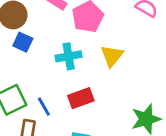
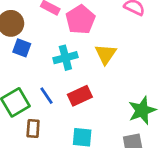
blue line: (44, 107) -> (46, 96), moved

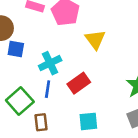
cyan cross: (65, 58) -> (50, 63), moved
blue line: (46, 96) -> (48, 89), turned 54

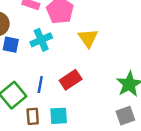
cyan cross: (50, 63) -> (41, 40), moved
cyan square: (88, 121) -> (59, 116), moved

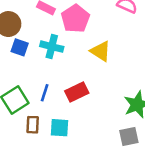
yellow triangle: (88, 38) -> (101, 51), turned -30
cyan cross: (41, 40) -> (52, 47), turned 30

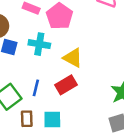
yellow triangle: (101, 51) -> (73, 58), moved

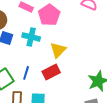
yellow triangle: (73, 58) -> (58, 50), turned 42

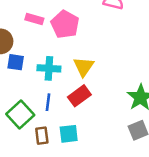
cyan cross: (31, 37) -> (49, 68), moved

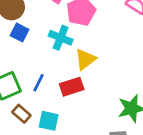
cyan cross: (49, 68) -> (61, 38), moved
brown rectangle: (42, 136) -> (21, 114), turned -60

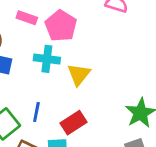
red rectangle: (72, 87) -> (74, 123), moved

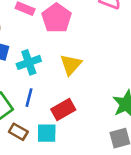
cyan cross: (47, 59) -> (29, 62), moved, turned -30

